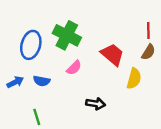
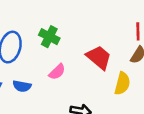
green cross: (67, 35) -> (49, 37), size x0.7

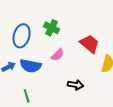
blue semicircle: (22, 86) -> (31, 66), size x1.5

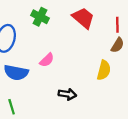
green cross: (52, 28) -> (40, 17), moved
red trapezoid: (90, 44) -> (83, 18), moved

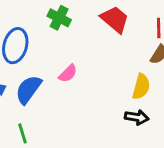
blue semicircle: (16, 73) -> (28, 89), turned 115
black arrow: (67, 94) -> (137, 117), moved

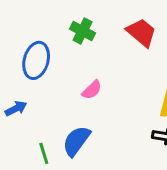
blue semicircle: (28, 89) -> (76, 141), moved

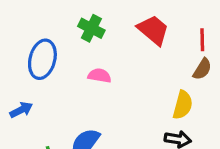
pink semicircle: (92, 90) -> (99, 76), moved, turned -125

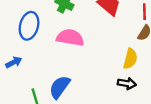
pink semicircle: (99, 76) -> (70, 38), size x1.6

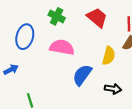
yellow semicircle: (130, 59) -> (109, 56), moved
blue semicircle: (60, 87) -> (82, 75), moved

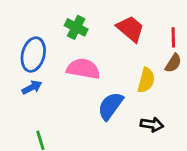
blue arrow: (11, 70) -> (32, 87), moved

